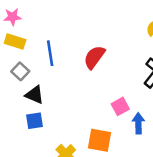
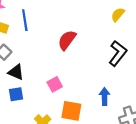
blue line: (50, 53) -> (25, 20), moved
pink square: (120, 106) -> (55, 84), moved

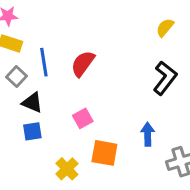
blue line: (25, 20) -> (44, 62), moved
red semicircle: (67, 40) -> (83, 64), moved

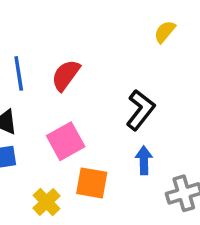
black L-shape: (165, 78) -> (140, 110), moved
pink square: (83, 118) -> (66, 141), size x1.5

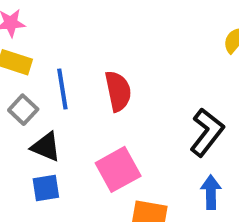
red semicircle: (66, 75) -> (118, 91), turned 132

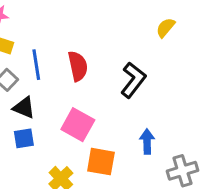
black L-shape: (207, 132) -> (133, 80), moved
pink square: (118, 169) -> (78, 125), turned -32

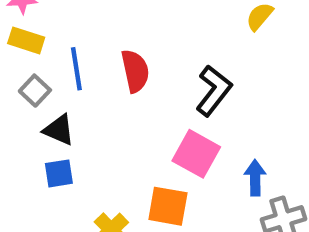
pink square: (78, 125) -> (196, 154), moved
blue arrow: (147, 142) -> (255, 178), moved

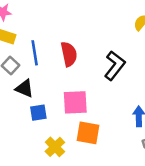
pink square: (196, 154) -> (75, 102), moved, turned -32
blue square: (59, 173) -> (38, 113), moved

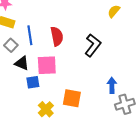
pink square: (75, 102) -> (47, 65), moved

